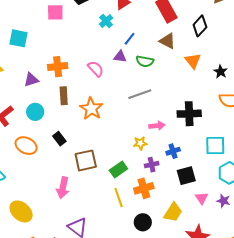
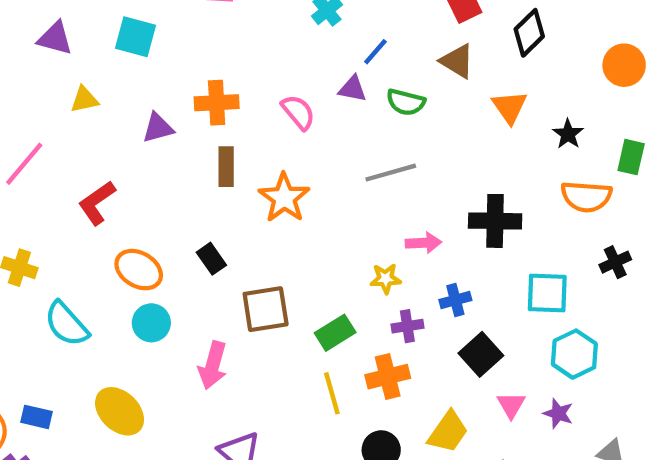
cyan circle: (35, 112) -> (151, 323), moved
black square: (186, 176) -> (481, 354), turned -30

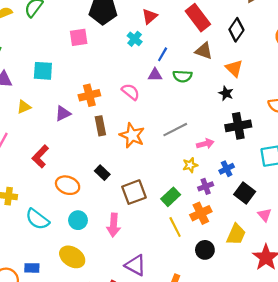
black star: (568, 134) -> (226, 93), moved
gray line: (391, 173) -> (175, 130), moved
cyan circle: (151, 323) -> (78, 220), moved

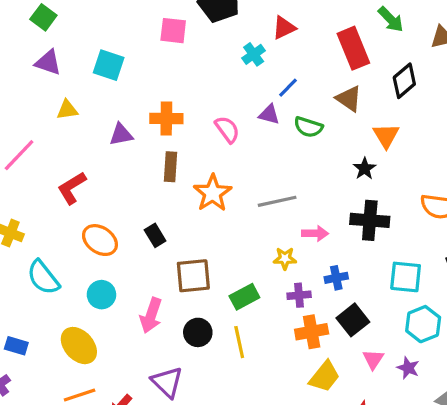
orange cross: (201, 213) -> (312, 332), moved
black circle: (205, 250) -> (198, 332), moved

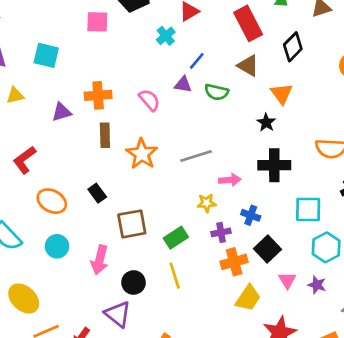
blue cross: (336, 278) -> (251, 215), turned 36
black circle: (198, 332) -> (134, 282), moved
yellow ellipse: (79, 346) -> (24, 298), moved

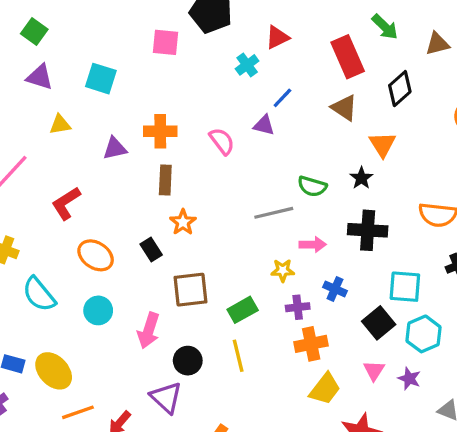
green semicircle: (217, 92) -> (312, 186), moved
orange star: (142, 154) -> (183, 222), moved, size x0.7
black square: (268, 249) -> (379, 323), moved

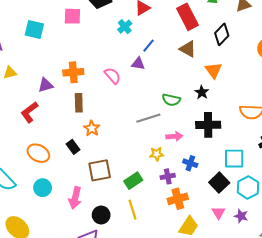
cyan square: (101, 79) -> (34, 29), moved
red L-shape: (66, 203) -> (29, 112), moved

